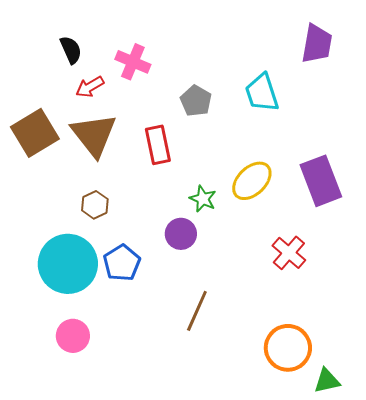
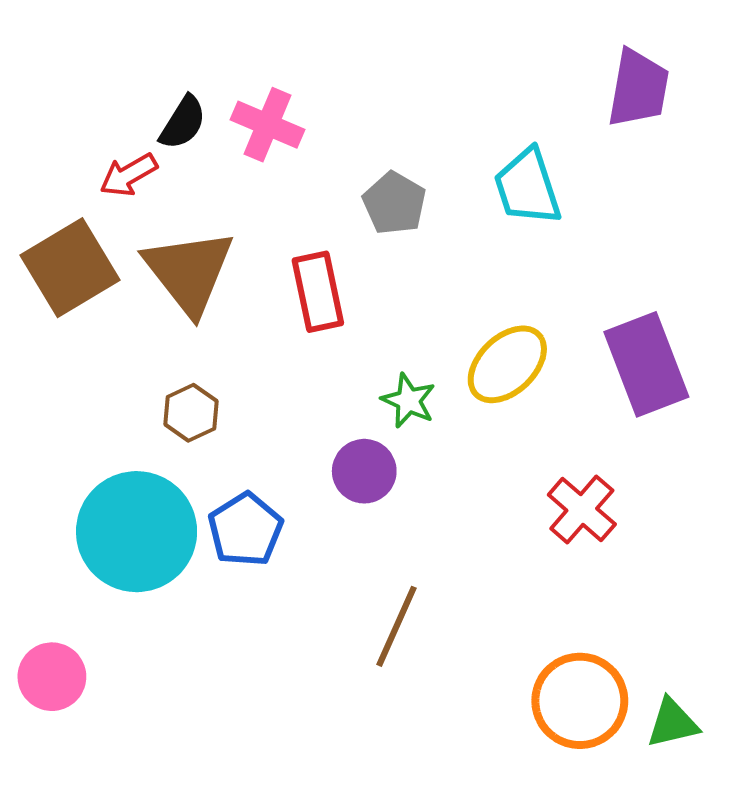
black semicircle: (71, 50) -> (183, 123), moved, turned 56
red arrow: (90, 87) -> (128, 175), moved
pink circle: (73, 336) -> (52, 677), moved
green triangle: (327, 381) -> (673, 723), moved

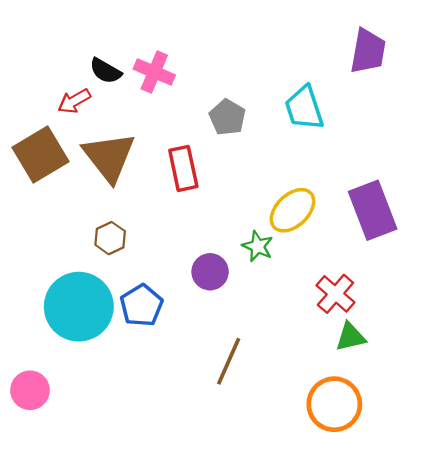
black semicircle: (183, 123) -> (106, 71), turned 88
green star: (409, 401) -> (258, 246), moved
green triangle: (673, 723) -> (351, 337), moved

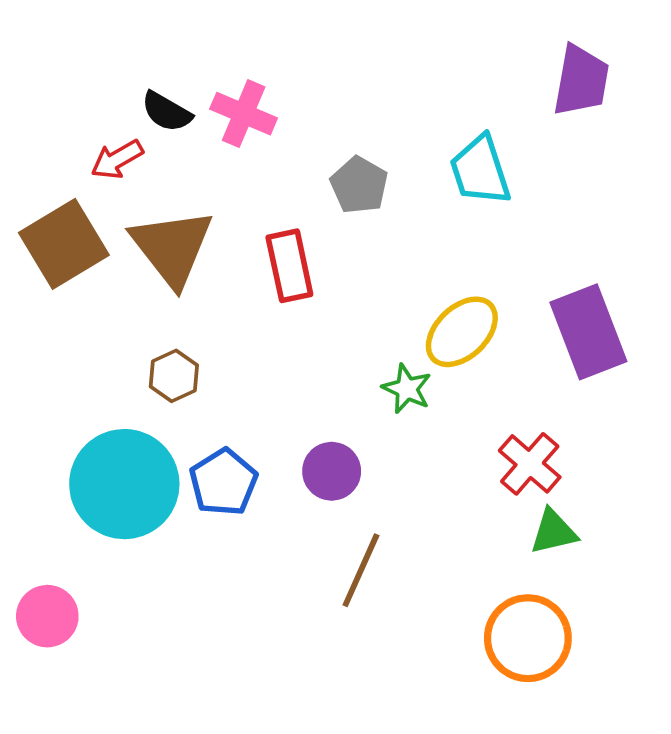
purple circle: (210, 272) -> (332, 471), moved

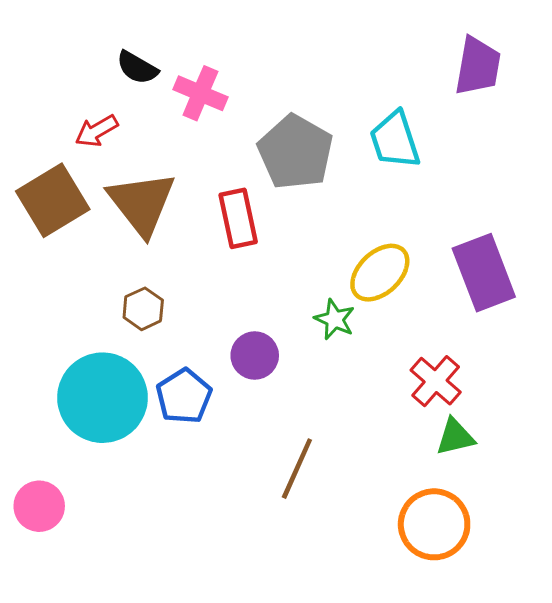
black semicircle: (167, 112) -> (137, 68), moved
gray pentagon: (359, 185) -> (295, 152), size x1.6
purple circle: (332, 471) -> (255, 356), moved

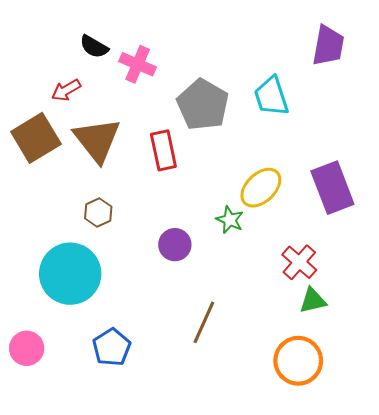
blue pentagon: (184, 396) -> (112, 347), moved

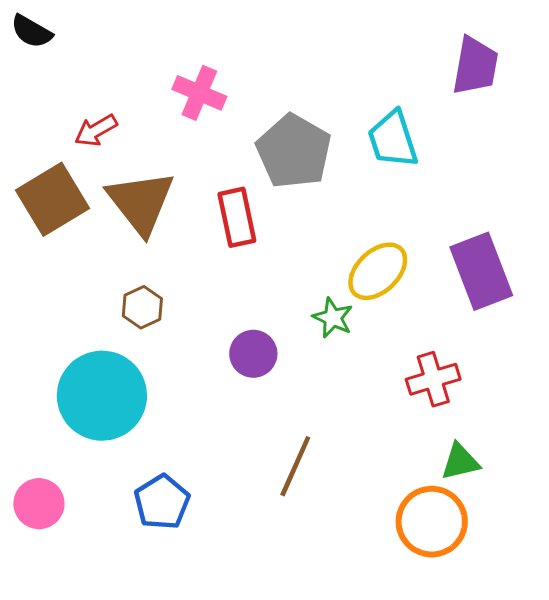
black semicircle: (94, 47) -> (31, 31), moved
red cross: (299, 262) -> (433, 379), turned 32
green triangle: (313, 301) -> (460, 462), moved

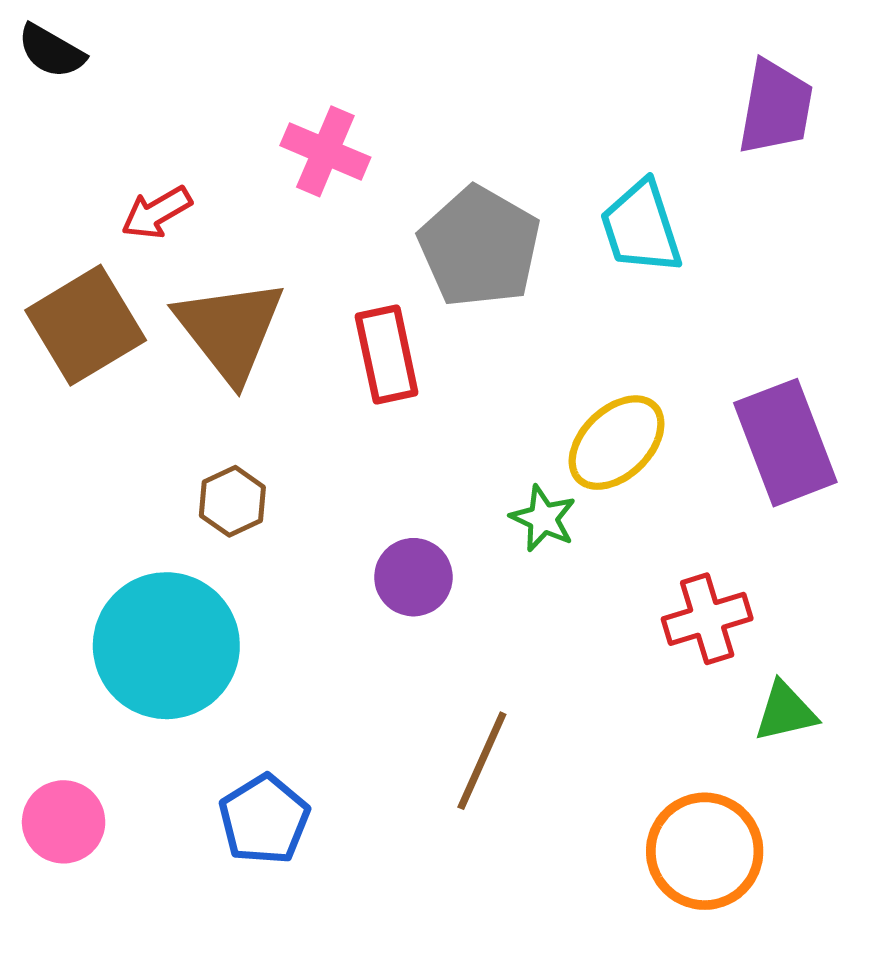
green triangle: (460, 462) -> (785, 712), moved

